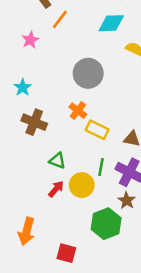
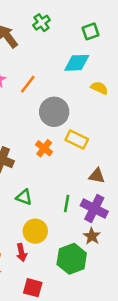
orange line: (60, 19) -> (28, 84), moved
yellow rectangle: (97, 130) -> (77, 139), moved
yellow circle: (82, 185) -> (35, 231), moved
red arrow: (56, 189) -> (21, 252), moved, turned 126

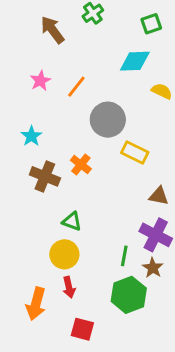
orange cross: (44, 148) -> (81, 164), moved
green line: (67, 203) -> (124, 256), moved
yellow circle: (35, 231) -> (64, 254), moved

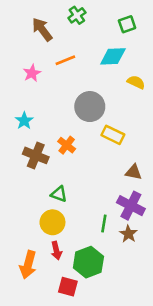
orange line: (76, 87) -> (65, 60), moved, turned 30
green hexagon: (129, 295) -> (88, 262), moved

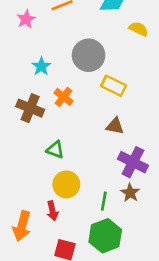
cyan star: (24, 121) -> (41, 66), moved
brown triangle: (133, 172) -> (115, 126), moved
yellow circle: (52, 222) -> (66, 184), moved
green line: (104, 224) -> (104, 201), moved
green hexagon: (88, 262) -> (105, 236), moved

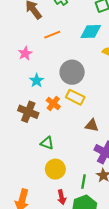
pink star: (26, 19) -> (25, 53), moved
yellow rectangle: (114, 86) -> (75, 97), moved
red arrow: (52, 211) -> (62, 197), moved

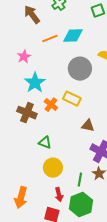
cyan diamond: (91, 32) -> (73, 36), moved
gray circle: (72, 72) -> (80, 69), moved
cyan star: (37, 81) -> (35, 83), size x1.5

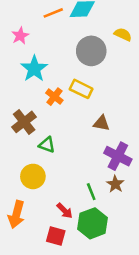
brown cross: (27, 113) -> (24, 122), moved, turned 30
yellow circle: (53, 168) -> (33, 176), moved
green line: (80, 180) -> (91, 192), turned -32
red arrow: (59, 195) -> (65, 211), turned -32

